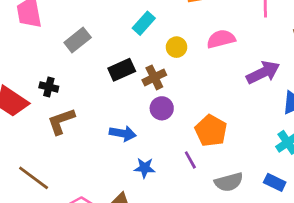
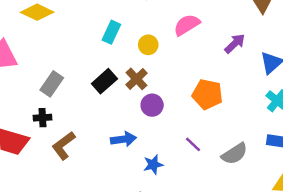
gray rectangle: (78, 40) -> (52, 84), moved
purple arrow: (263, 72) -> (235, 44), size x0.7
orange pentagon: (211, 131) -> (207, 94), moved

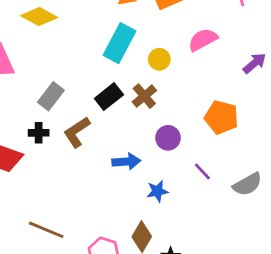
cyan rectangle: (111, 32) -> (120, 43), size x1.5
purple circle: (152, 105) -> (168, 138), moved
brown L-shape: (64, 146) -> (77, 132), moved

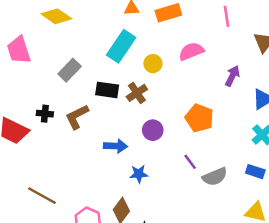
purple arrow: (255, 63) -> (232, 76), turned -30
gray rectangle: (51, 96) -> (70, 70), moved
black rectangle: (109, 97) -> (107, 90), turned 40
purple line: (202, 171) -> (190, 162), moved

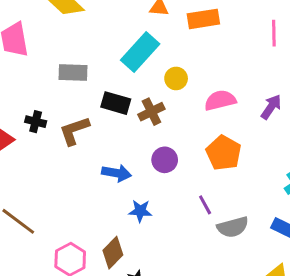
pink semicircle: (191, 51) -> (220, 100), moved
gray rectangle: (70, 70) -> (73, 73), turned 40

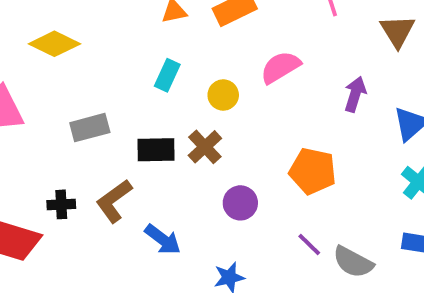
cyan rectangle: (140, 52) -> (167, 75), size x0.6
pink semicircle: (220, 100) -> (280, 67), moved
blue arrow: (117, 173) -> (163, 239), moved, turned 44
gray semicircle: (233, 227) -> (353, 262), turned 60

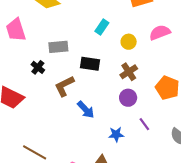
brown cross: (205, 147) -> (129, 72), moved
black cross: (61, 204) -> (38, 67), moved, turned 32
purple line: (309, 244) -> (144, 124), moved

